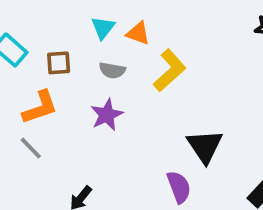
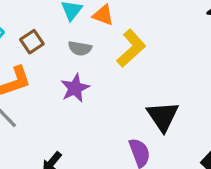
brown square: (59, 63) -> (32, 42), turned -30

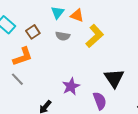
purple star: (75, 88) -> (71, 86), moved

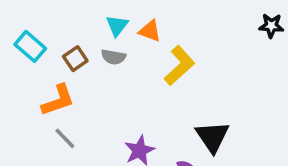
gray semicircle: (63, 36) -> (113, 57), moved
gray line: (17, 79) -> (65, 138), moved

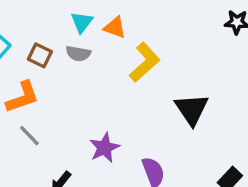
brown square: (75, 59) -> (40, 55), turned -30
black triangle: (212, 137) -> (192, 109), moved

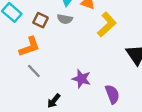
purple star: (104, 148) -> (81, 79), turned -30

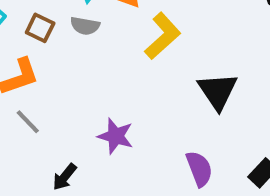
purple semicircle: (112, 94) -> (199, 169), moved

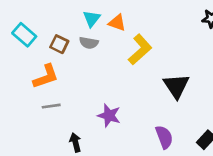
gray line: (28, 122) -> (51, 106), turned -54
black arrow: (65, 177) -> (75, 142), turned 126

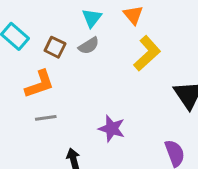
orange triangle: (117, 23) -> (133, 15), moved, turned 30
gray semicircle: (89, 43) -> (89, 46), turned -42

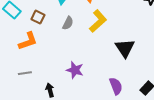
gray semicircle: (89, 46) -> (68, 23), moved, turned -32
gray line: (46, 118) -> (25, 73), moved

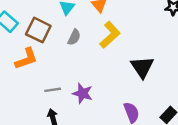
brown square: (38, 17) -> (38, 30), size x1.5
gray line: (25, 73) -> (53, 90), moved

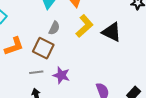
brown square: (38, 30) -> (43, 48), moved
black triangle: (142, 67) -> (112, 32), moved, turned -30

